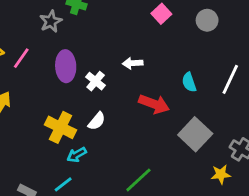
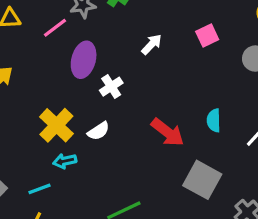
pink line: (21, 58) -> (55, 28), moved
white arrow: (133, 63) -> (152, 44), moved, turned 120
gray square: (195, 134) -> (202, 180), turned -32

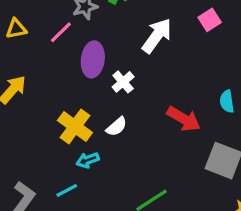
white arrow: (152, 44) -> (157, 36), size x1.6

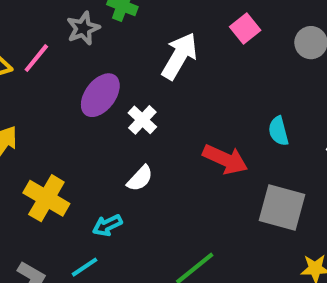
pink line: (61, 32) -> (36, 58), moved
purple ellipse: (93, 59) -> (100, 95), turned 36
yellow cross: (75, 127) -> (46, 198), moved

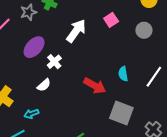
white semicircle: (140, 178) -> (44, 85), moved

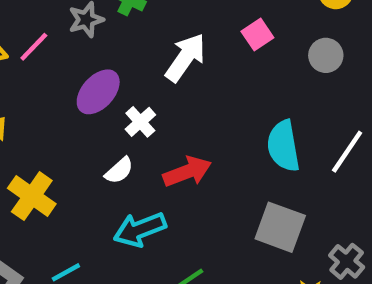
cyan semicircle: (123, 74) -> (283, 146), size x1.6
red arrow: (95, 86) -> (187, 172), moved, turned -50
cyan arrow: (31, 114) -> (140, 229), moved, size x1.6

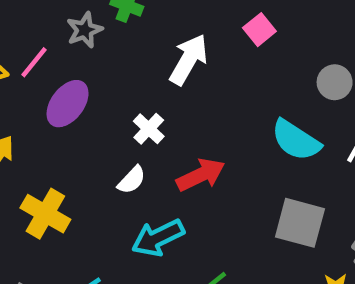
gray circle: (326, 55) -> (335, 82), moved
purple ellipse: (98, 92) -> (68, 104), moved
cyan semicircle: (283, 146) -> (296, 140), turned -42

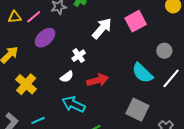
pink square: (259, 30) -> (136, 21), size x1.5
cyan arrow: (158, 238) -> (74, 104), turned 40

